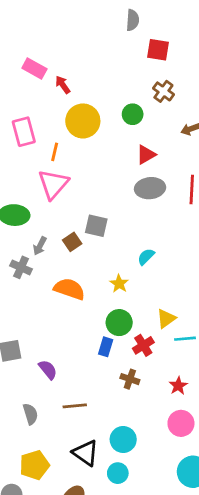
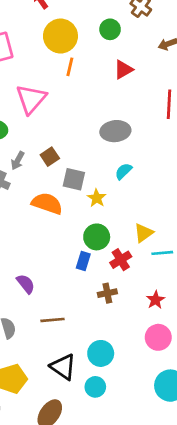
orange line: (55, 152) -> (70, 67), moved
gray ellipse: (150, 188) -> (115, 131), moved
gray square: (96, 226) -> (74, 179), moved
brown cross: (130, 379) -> (107, 293), turned -30

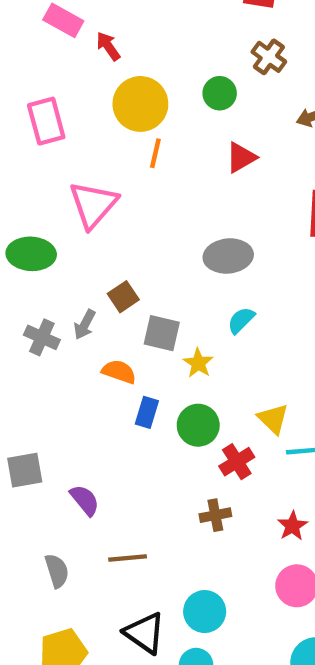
gray arrow: (18, 161) -> (85, 325), moved
orange semicircle: (47, 203) -> (119, 372), size x0.7
yellow triangle: (144, 233) -> (273, 419), turned -40
blue rectangle: (83, 261) -> (147, 412), moved

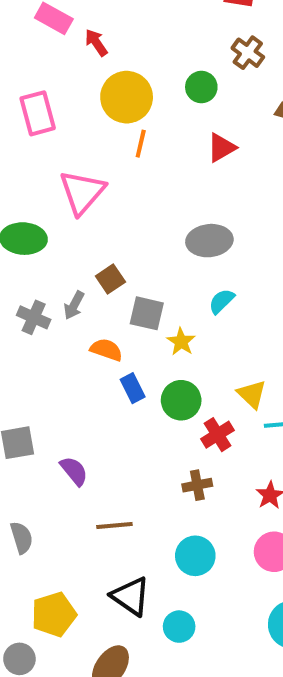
blue rectangle: (147, 412) -> (133, 388), turned -44
gray semicircle: (57, 571) -> (21, 538), moved
cyan circle: (205, 612) -> (195, 556), moved

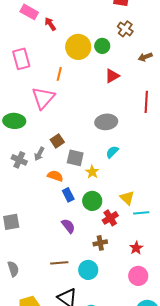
yellow circle: (127, 97) -> (78, 47), moved
orange line: (141, 144) -> (59, 74), moved
purple semicircle: (74, 471) -> (68, 226), moved
cyan circle: (195, 556) -> (88, 270), moved

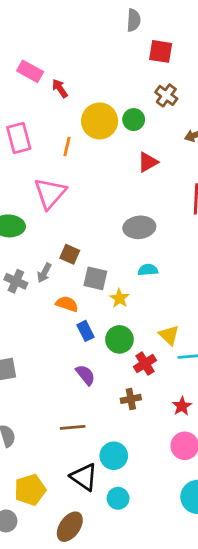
orange line: (59, 74) -> (67, 146), moved
brown square: (57, 141) -> (70, 254), turned -32
cyan semicircle: (112, 152) -> (148, 270), turned 40
cyan circle: (88, 270) -> (114, 456), moved

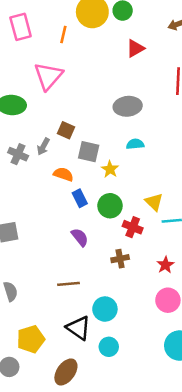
red cross: (145, 364) -> (133, 227), turned -36

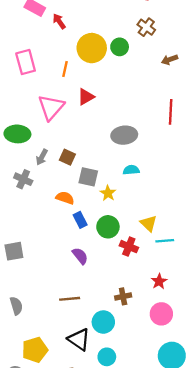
red triangle: (135, 48) -> (86, 97), moved
gray arrow: (43, 147) -> (42, 157), moved
brown cross: (120, 259) -> (123, 296), moved

